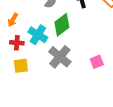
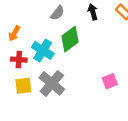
gray cross: (60, 57) -> (52, 83), moved

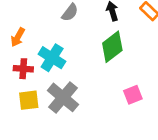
green diamond: (70, 39) -> (112, 47), moved

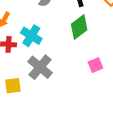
yellow square: (29, 100) -> (13, 86), moved

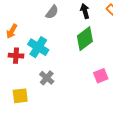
gray cross: (40, 67) -> (47, 78), size x0.6

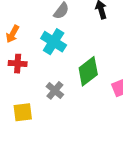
green diamond: (85, 39) -> (88, 71), moved
cyan cross: (38, 47) -> (54, 42), moved

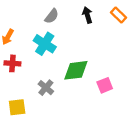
green diamond: (88, 71) -> (76, 70), turned 30

